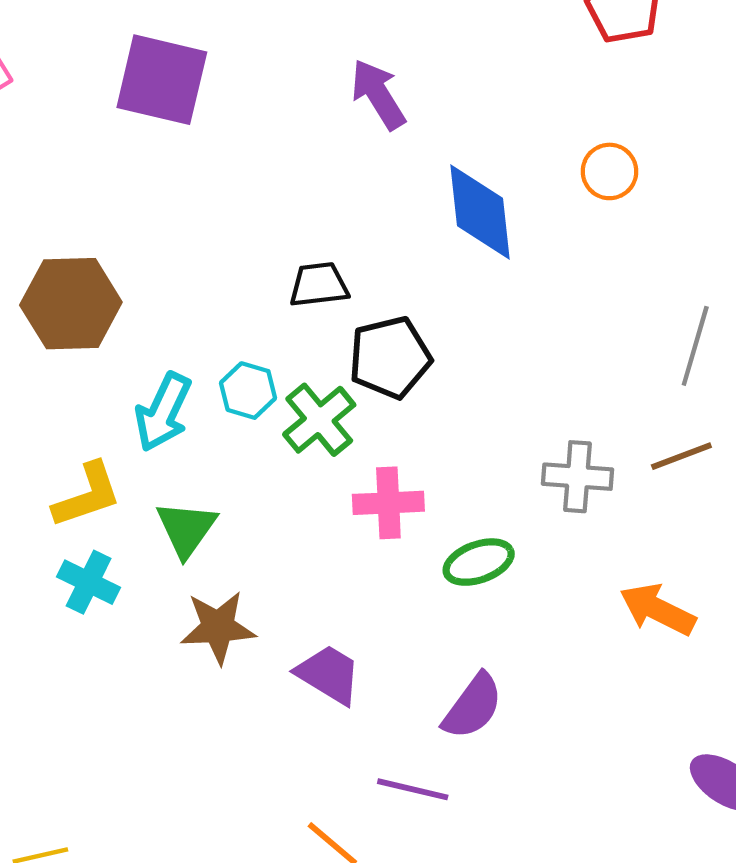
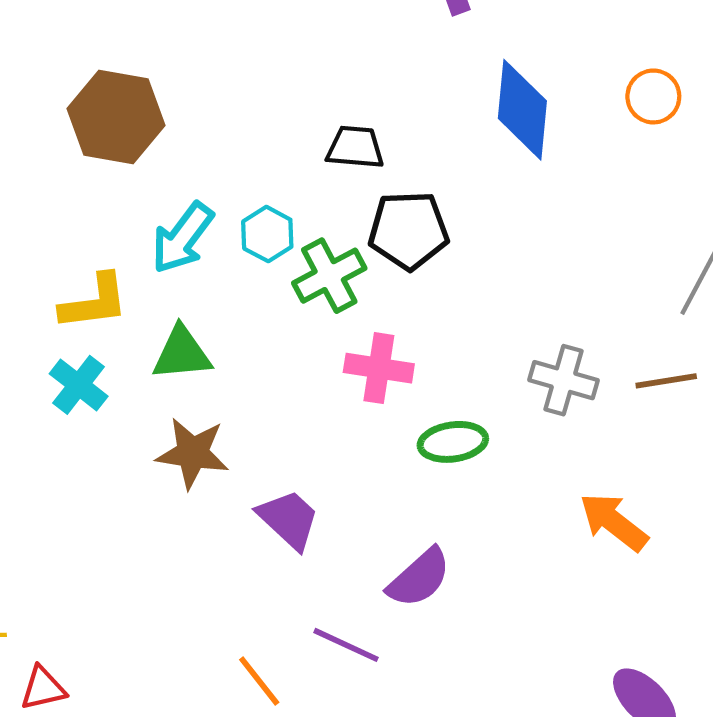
green triangle: (186, 529) -> (182, 353), turned 38

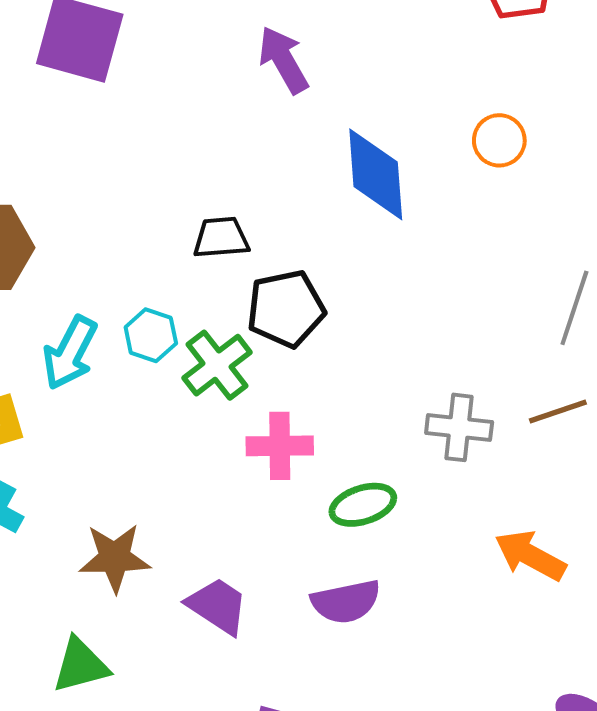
green triangle: (182, 353) -> (81, 665), moved
purple semicircle: (419, 578) -> (346, 602), moved, turned 40

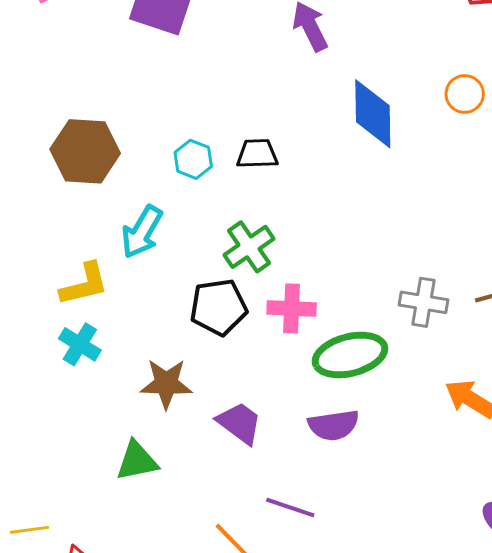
black pentagon: (286, 309) -> (219, 307), moved
cyan hexagon: (151, 335) -> (193, 159), moved
green ellipse: (363, 505) -> (350, 355), size x1.5

